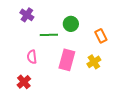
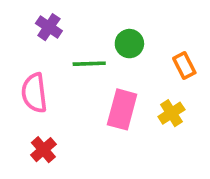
pink semicircle: (32, 57) -> (34, 93), moved, size x1.5

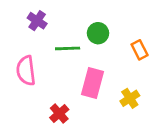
yellow cross: (171, 113) -> (130, 98), moved
red cross: (43, 150) -> (59, 114), moved

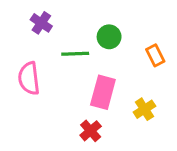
red cross: (59, 114) -> (91, 131), moved

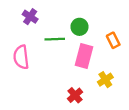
pink rectangle: (103, 92) -> (84, 56), moved
red cross: (91, 131) -> (75, 95), moved

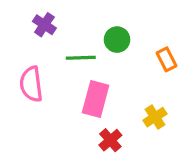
pink rectangle: (84, 56) -> (96, 99), moved

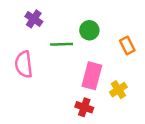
pink rectangle: (96, 99) -> (92, 76), moved
red cross: (110, 140) -> (84, 107), turned -30

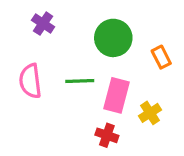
green circle: (89, 30) -> (113, 38), size x1.5
green line: (62, 44) -> (80, 81), moved

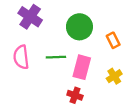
purple cross: (43, 24) -> (30, 17), size x1.5
yellow cross: (150, 113) -> (114, 76), moved

